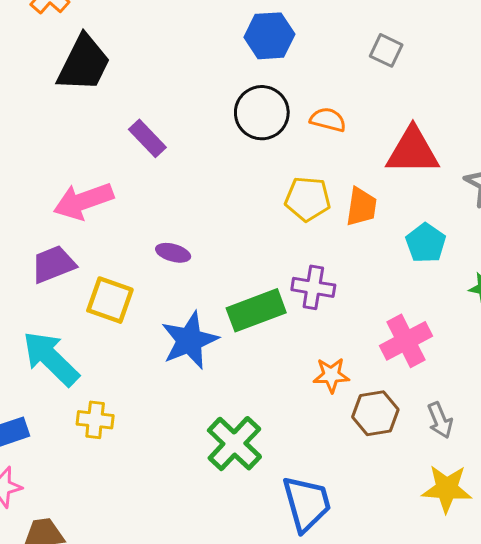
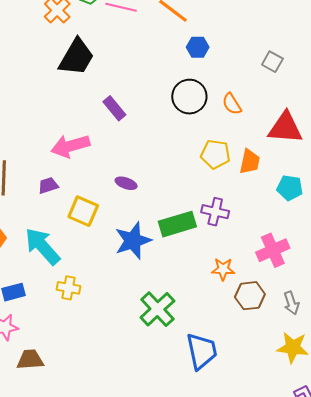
blue hexagon: (269, 36) -> (198, 47), size x0.7
orange semicircle: (328, 120) -> (232, 104), turned -140
cyan pentagon: (426, 243) -> (290, 188), turned -30
purple trapezoid: (53, 264) -> (48, 186), size x0.7

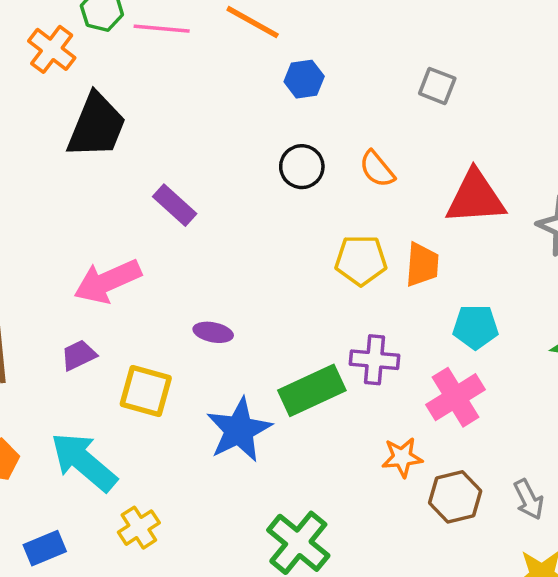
black circle: (189, 97) -> (302, 167), size x0.7
cyan pentagon: (290, 188) -> (476, 327), moved
pink cross: (273, 250) -> (455, 397), moved
yellow cross: (68, 288) -> (139, 528), turned -35

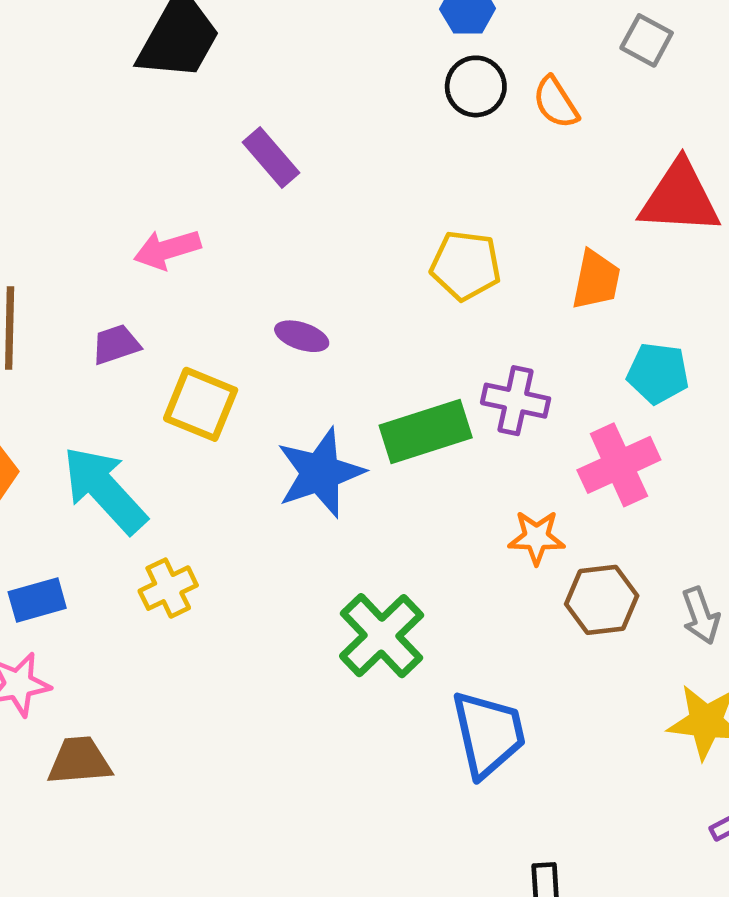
black circle: (302, 167) -> (476, 86), moved
orange semicircle: (377, 169) -> (556, 102), moved
yellow pentagon: (361, 260) -> (466, 265), moved
pink arrow: (107, 281) -> (167, 249), size x0.7

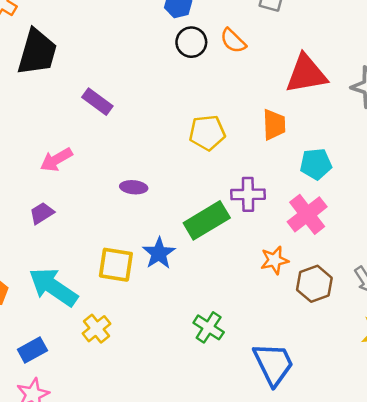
yellow square: (201, 404) -> (116, 265), moved
blue star: (320, 473) -> (159, 253), size x0.7
green cross: (382, 636) -> (209, 327), size x0.7

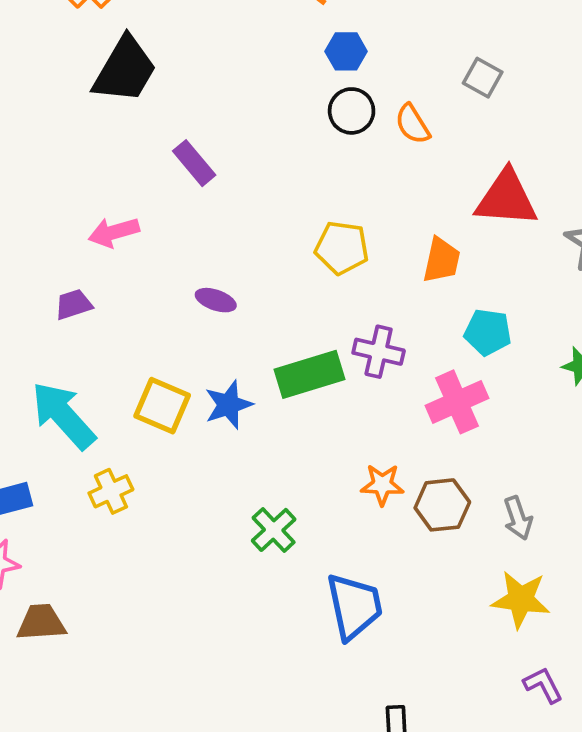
orange star: (274, 260) -> (382, 485), moved

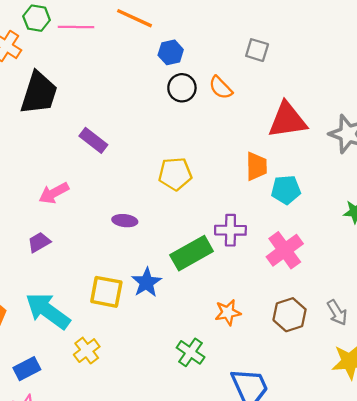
yellow pentagon: (342, 248) -> (175, 174), moved
cyan pentagon: (488, 332) -> (286, 190), moved
orange star: (382, 485) -> (228, 312), moved

